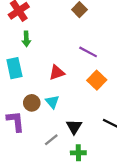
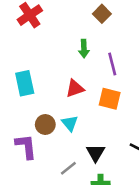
green arrow: (26, 39) -> (84, 49), moved
purple line: (88, 52) -> (112, 64), turned 48
orange square: (97, 80) -> (110, 99), moved, turned -30

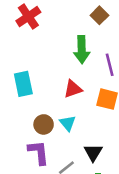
green arrow: (84, 49) -> (82, 50), size x1.5
purple L-shape: (26, 146) -> (38, 152), moved

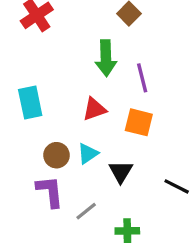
cyan triangle: (68, 123) -> (88, 154), turned 36
black triangle: (93, 152) -> (121, 172), moved

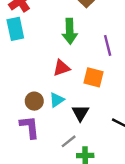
purple line: (142, 78) -> (108, 45), moved
cyan rectangle: (30, 103) -> (15, 29), moved
gray line: (86, 211) -> (69, 141), moved

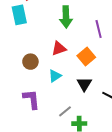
orange square: (93, 77) -> (86, 57), turned 36
brown circle: (34, 101) -> (30, 62), moved
black triangle: (80, 113) -> (84, 84), moved

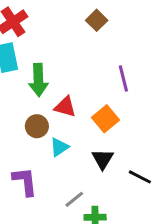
green arrow: (66, 17) -> (38, 80), moved
red triangle: (59, 48) -> (65, 107), turned 35
brown circle: (30, 62) -> (37, 126), moved

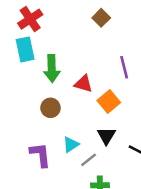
red triangle: (65, 107) -> (83, 84), moved
cyan triangle: (59, 147) -> (71, 145), moved
gray line: (74, 199) -> (89, 160), moved

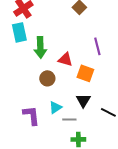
orange square: (109, 101) -> (85, 73), turned -30
brown circle: (50, 108) -> (47, 78), moved
gray line: (89, 160) -> (69, 119), turned 40

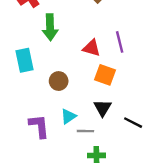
cyan rectangle: (19, 32) -> (24, 60), moved
green arrow: (40, 47) -> (50, 27), moved
red triangle: (65, 59) -> (92, 48), moved

